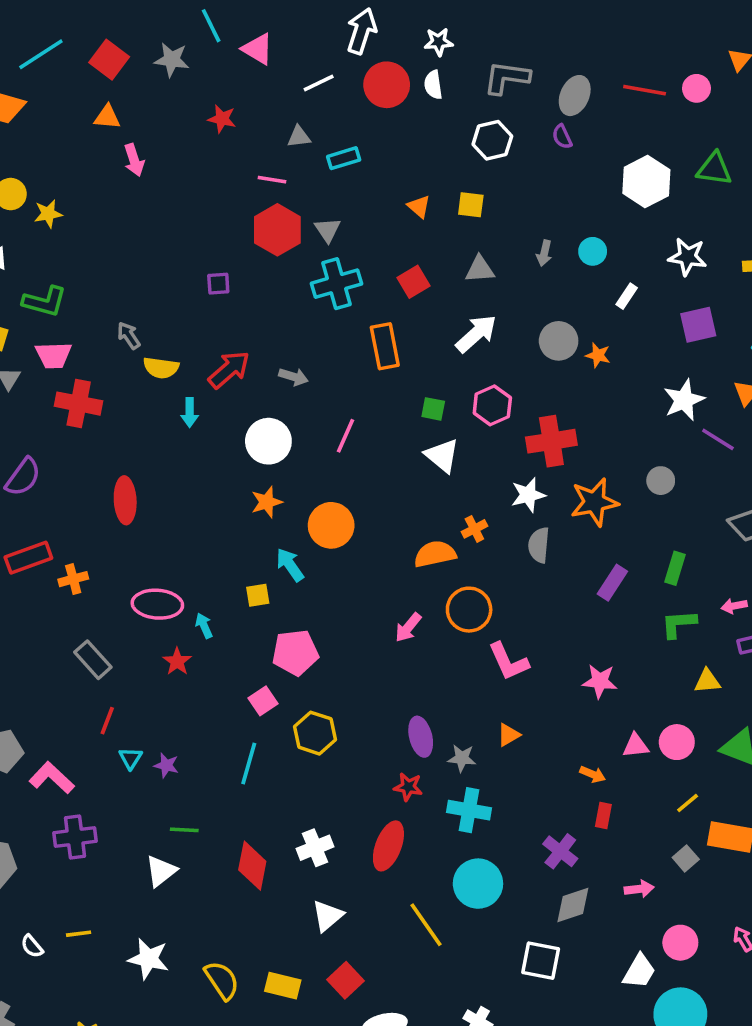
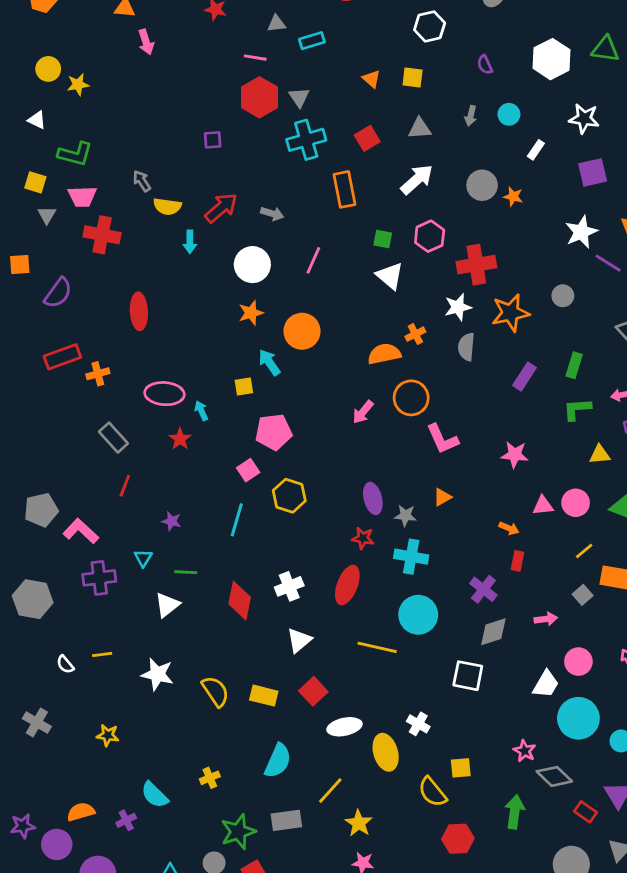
purple semicircle: (562, 137) -> (485, 65), moved
cyan triangle: (131, 758) -> (143, 558), moved
yellow line: (426, 925) -> (377, 647), turned -42

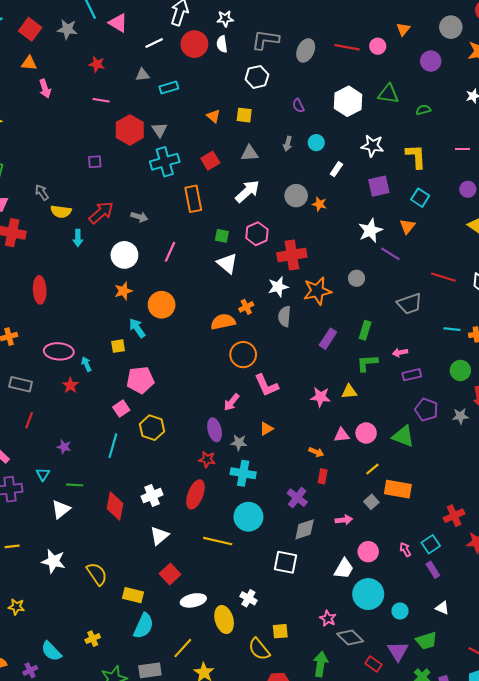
pink line: (255, 58) -> (101, 100), moved
pink arrow: (363, 412) -> (231, 402), moved
gray rectangle: (113, 438) -> (21, 384), turned -35
yellow triangle: (600, 455) -> (349, 392), moved
yellow rectangle: (264, 696) -> (133, 595), moved

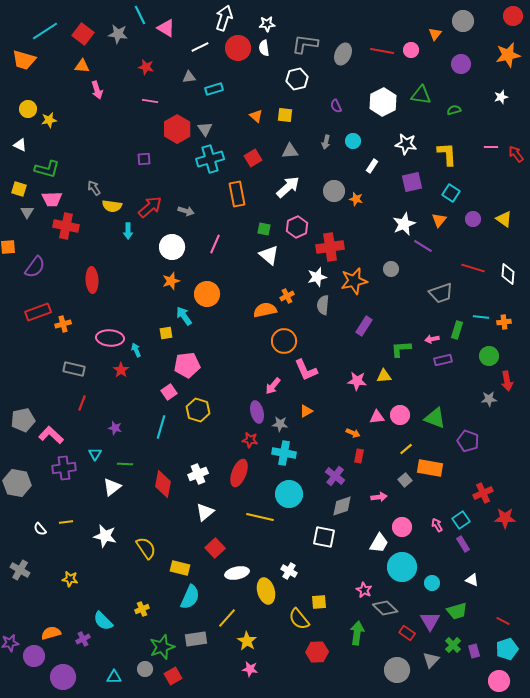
gray circle: (451, 27) -> (463, 21), moved
purple circle: (468, 189) -> (473, 219), moved
green rectangle: (365, 330) -> (457, 330), moved
purple pentagon: (426, 410) -> (468, 441), moved

